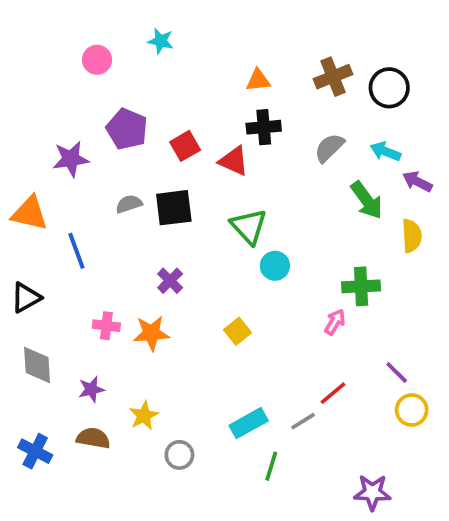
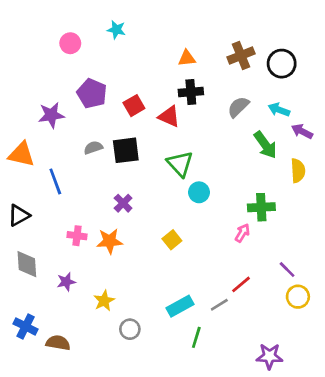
brown semicircle: (93, 438) -> (58, 343), moved

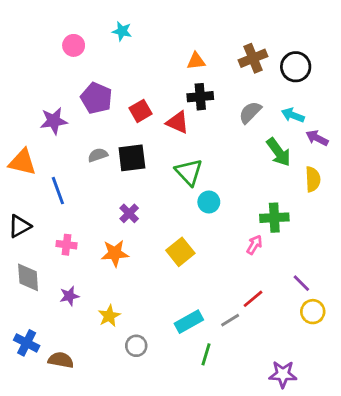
pink cross: (77, 236) -> (66, 245), moved
yellow square: (172, 240) -> (180, 252), size x1.4

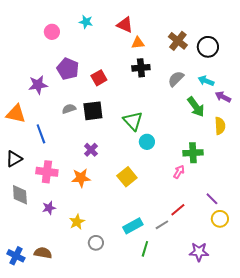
brown cross: (253, 58) -> (178, 41), turned -30
red triangle: (178, 122) -> (125, 25), moved
pink cross: (66, 245) -> (47, 172), size x1.5
blue cross: (27, 343) -> (16, 256), moved
purple star: (283, 374) -> (199, 252), moved

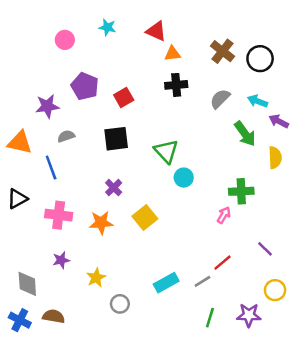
gray semicircle: (69, 109) -> (66, 136), moved
yellow square: (127, 177) -> (145, 218), moved
gray diamond: (20, 195) -> (27, 284), moved
yellow circle: (220, 219) -> (275, 290), moved
green line: (145, 249) -> (210, 318), moved

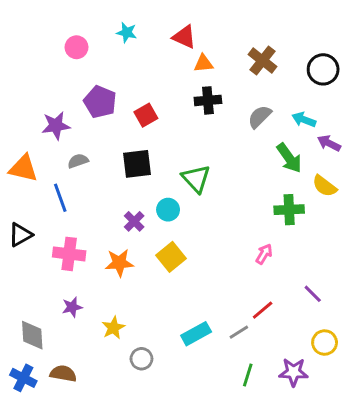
black circle: (260, 59) -> (323, 69), moved
yellow semicircle: (275, 157) -> (325, 186), turned 130
cyan circle: (184, 178) -> (168, 210), moved
green cross: (241, 191) -> (289, 210), moved

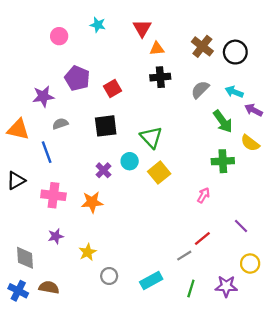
red triangle: (184, 37) -> (142, 28), turned 36
black circle: (323, 69) -> (235, 52), moved
yellow square: (171, 257) -> (159, 173), moved
cyan rectangle: (196, 334) -> (151, 281), moved

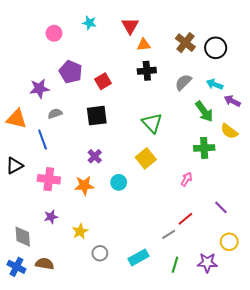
green triangle: (151, 137) -> (152, 123), moved
cyan circle: (130, 161) -> (119, 182), moved

